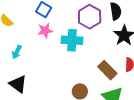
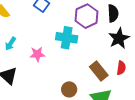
pink star: (45, 31) -> (37, 54), moved

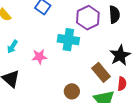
black star: (119, 38) -> (120, 55), moved
red semicircle: (121, 68) -> (122, 84), moved

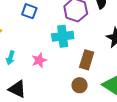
brown rectangle: (101, 72) -> (87, 60), moved, turned 72

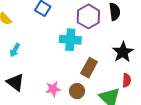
pink star: (39, 60) -> (53, 89), moved

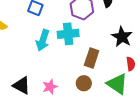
cyan arrow: (15, 50) -> (43, 40), moved, size x1.5
pink star: (53, 89) -> (50, 87), moved

